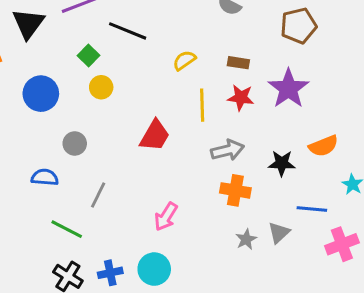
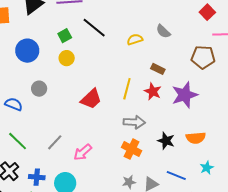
yellow semicircle: (184, 60) -> (135, 39), moved
gray line: (98, 195) -> (55, 142), moved

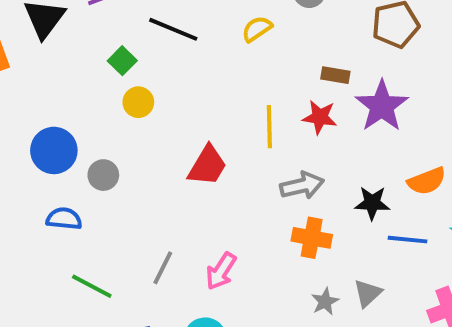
blue circle: (27, 51) -> (54, 150), moved
brown rectangle: (158, 69) -> (335, 75), moved
blue line: (176, 176) -> (407, 240), moved

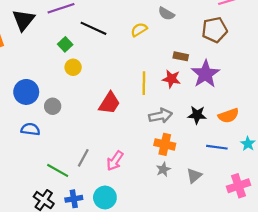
black star: (372, 203) -> (197, 115), moved
green line: (92, 286) -> (58, 170), moved
gray star: (325, 302) -> (163, 169), moved

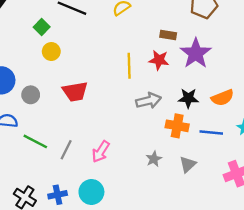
red trapezoid: (109, 103) -> (75, 92), moved, turned 50
orange cross: (165, 144) -> (177, 126), moved
green line: (58, 170) -> (35, 141), moved

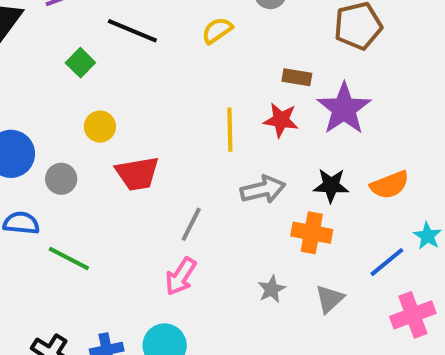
yellow circle: (51, 52) -> (100, 127), moved
blue line: (211, 133) -> (387, 262), moved, turned -45
gray line: (66, 150) -> (191, 224), moved

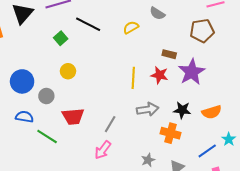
red trapezoid: (137, 174) -> (73, 116), moved

